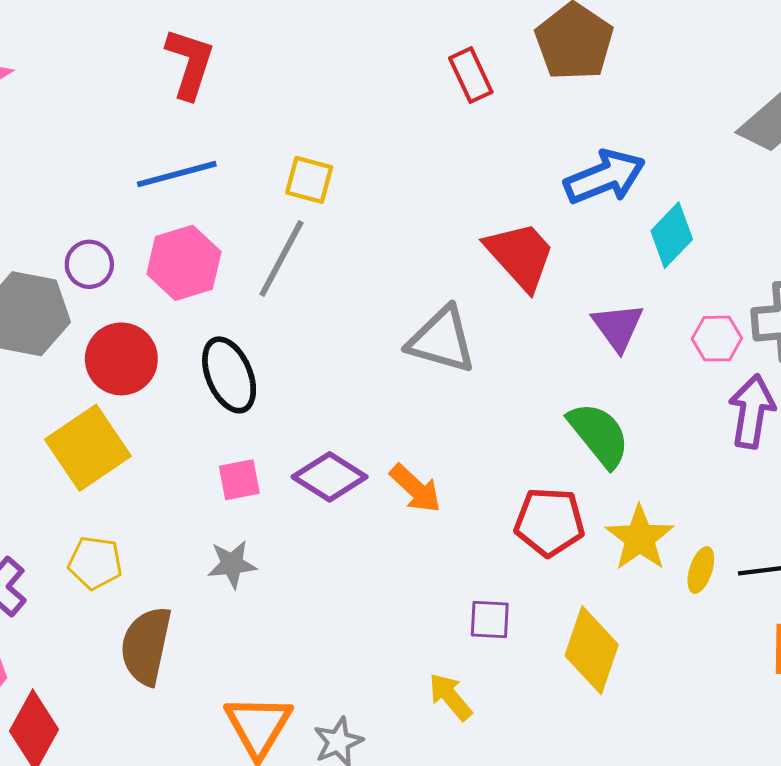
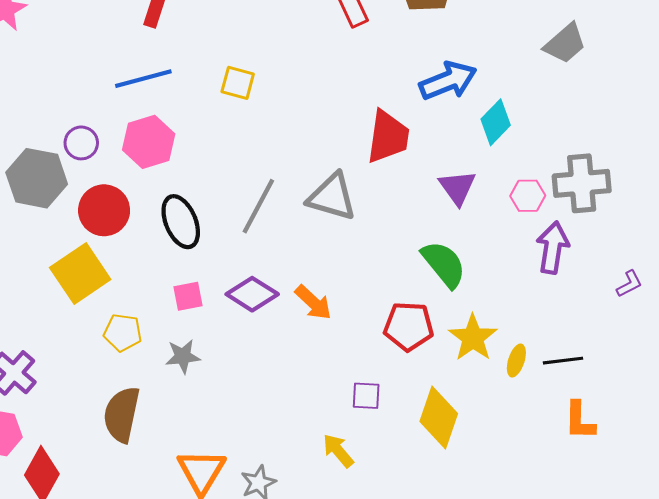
red trapezoid: (520, 256) -> (388, 137), turned 50
gray line: (281, 258) -> (258, 206), moved
yellow pentagon: (95, 563) -> (123, 333), moved

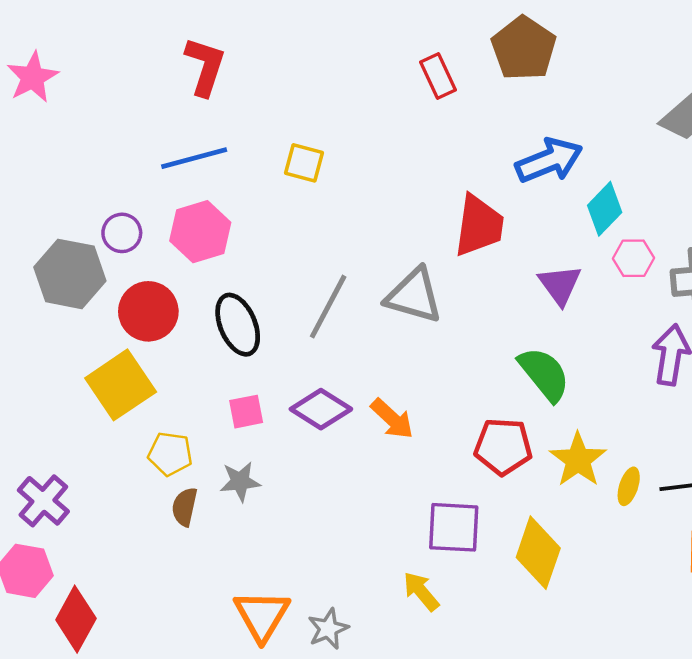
pink hexagon: (528, 196) -> (633, 258), moved
purple square: (366, 396) -> (454, 527), size x1.6
brown semicircle: (122, 414) -> (185, 507), moved, size x0.6

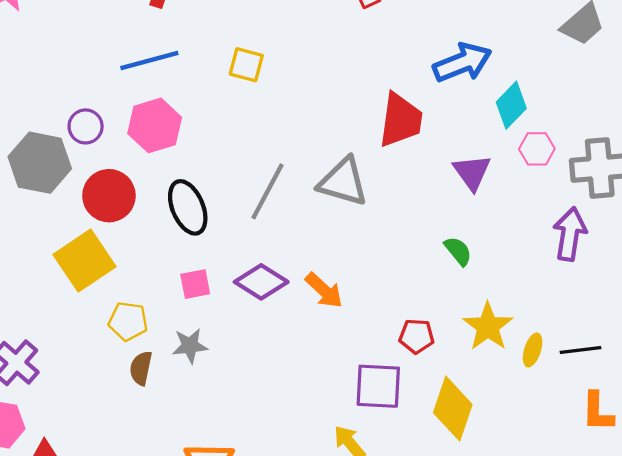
green semicircle: (544, 374) -> (458, 251), size x0.6
red pentagon: (503, 447) -> (417, 336), moved, size x0.7

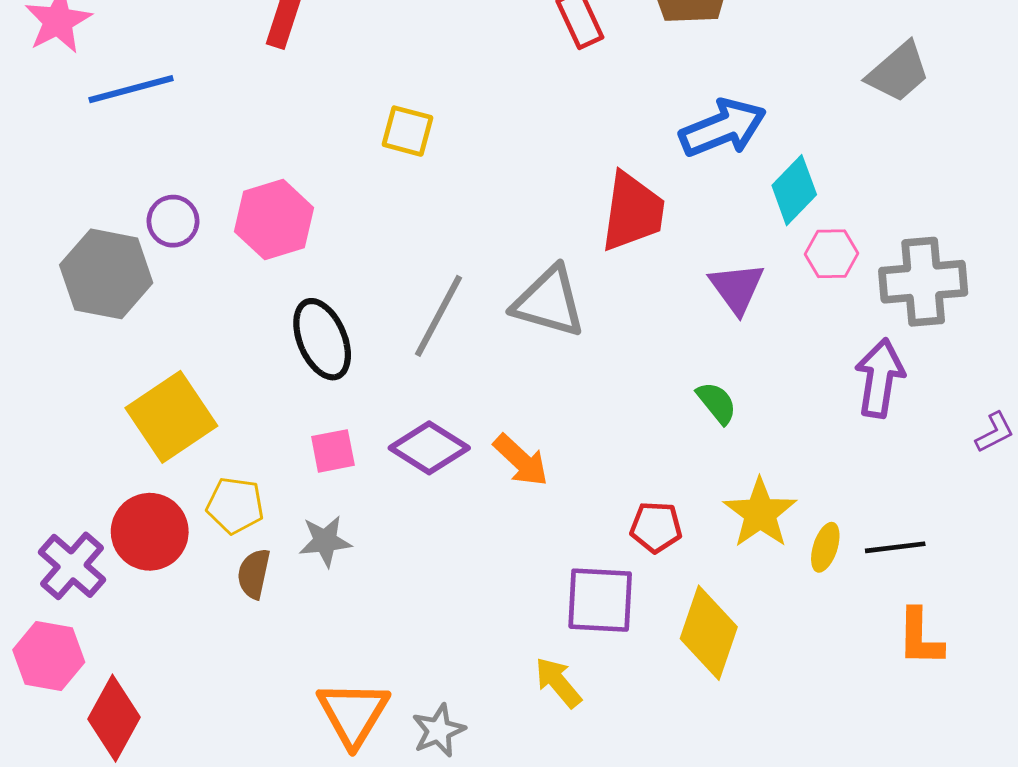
blue line: (149, 60) -> (131, 89), moved
red circle: (109, 196) -> (150, 532), moved

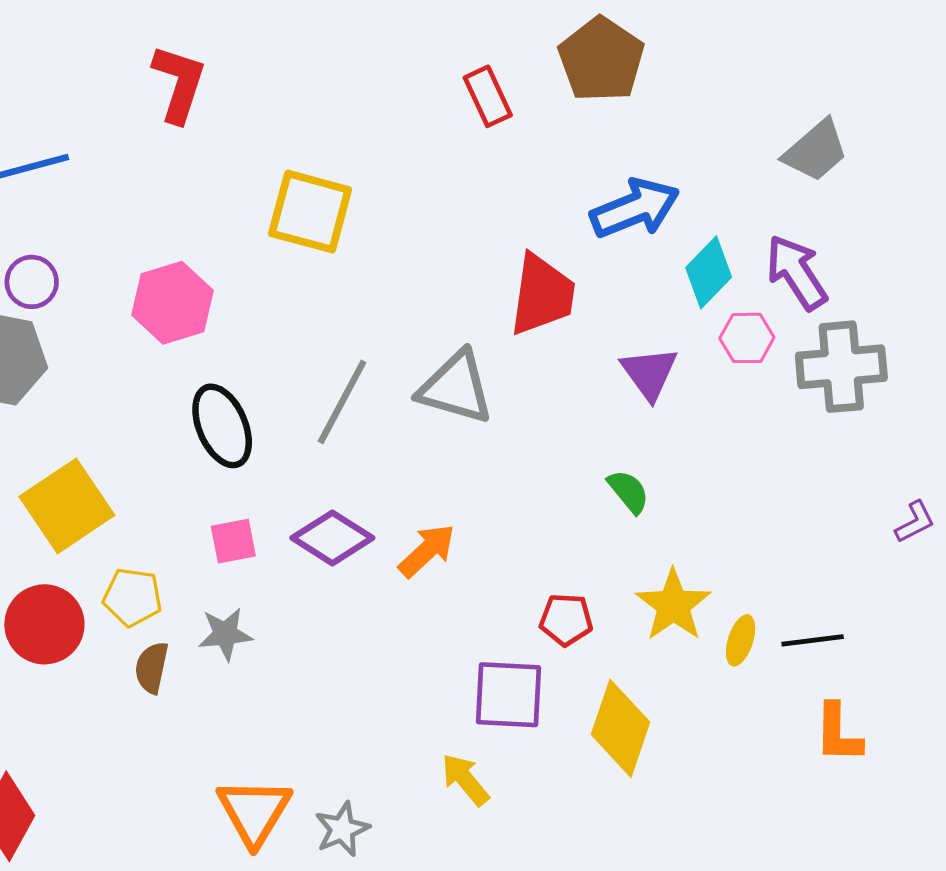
yellow square: (408, 131) -> (310, 212), size x1.6
purple circle: (173, 221) -> (32, 282), moved
purple arrow: (880, 378) -> (797, 272), moved, turned -42
orange arrow: (521, 460) -> (427, 551), turned -86

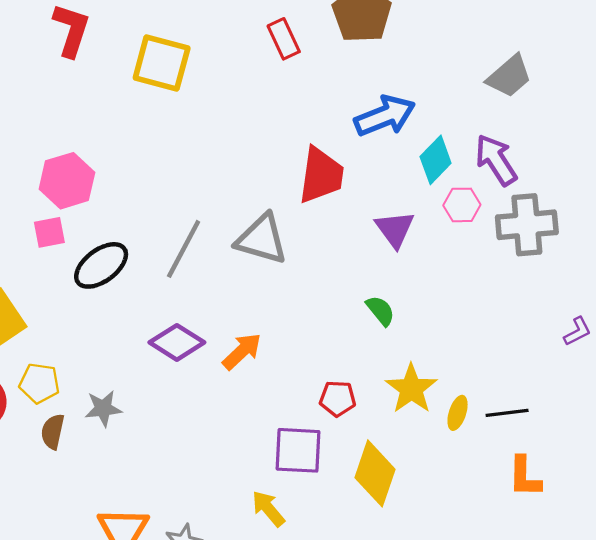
yellow square: (310, 212) -> (162, 63), moved
black ellipse: (222, 426) -> (101, 265), turned 76
pink square: (233, 541) -> (49, 232), moved

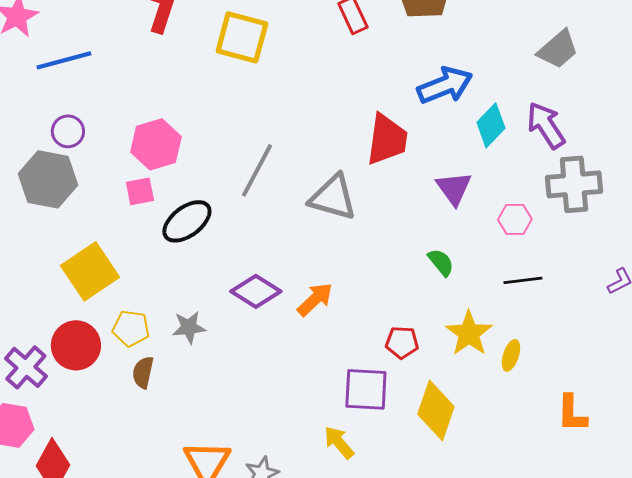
pink hexagon: (462, 205) -> (515, 219), moved
gray line: (184, 249) -> (257, 170), moved
gray star: (103, 408) -> (189, 327), moved
black line: (507, 413) -> (523, 280), moved

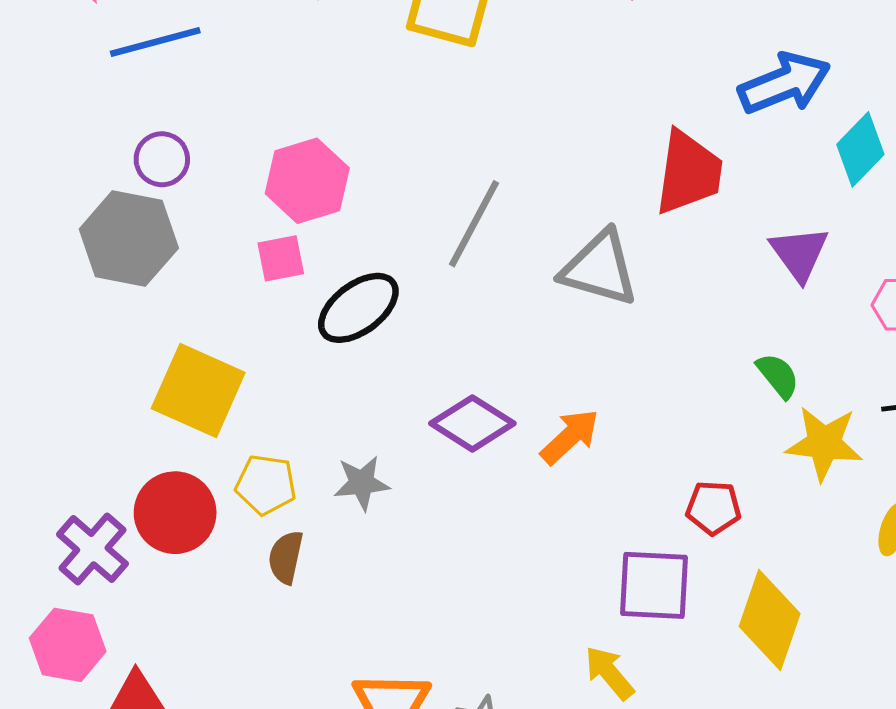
yellow square: (90, 271) -> (198, 390), turned -32
yellow star: (469, 333) -> (824, 443), moved, turned -30

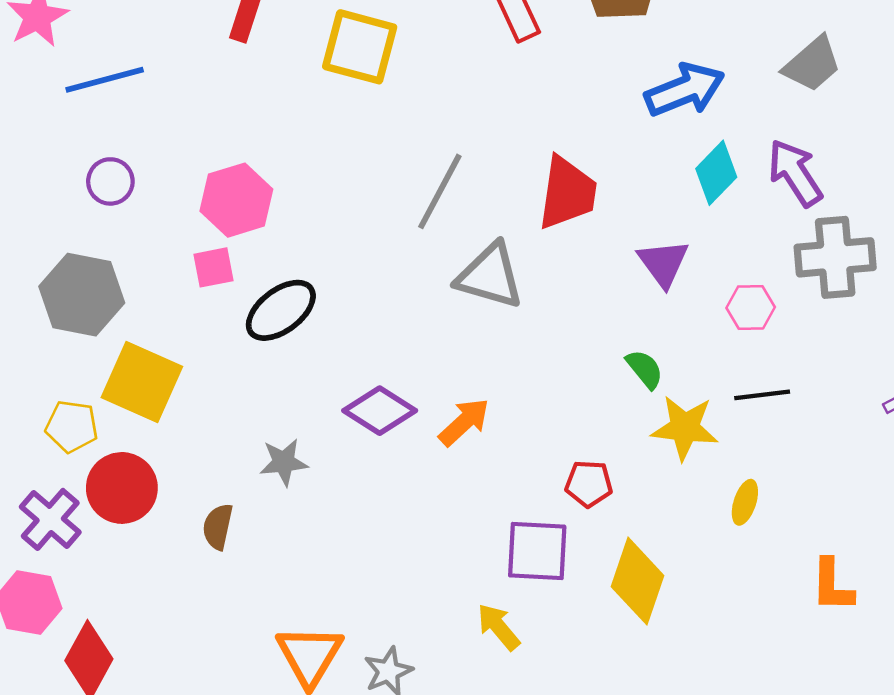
blue arrow: (784, 83) -> (685, 90), moved
gray line: (474, 224) -> (440, 191), moved
gray hexagon: (129, 239) -> (82, 295), moved
yellow pentagon: (266, 485) -> (72, 426), moved

